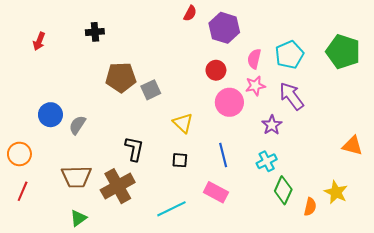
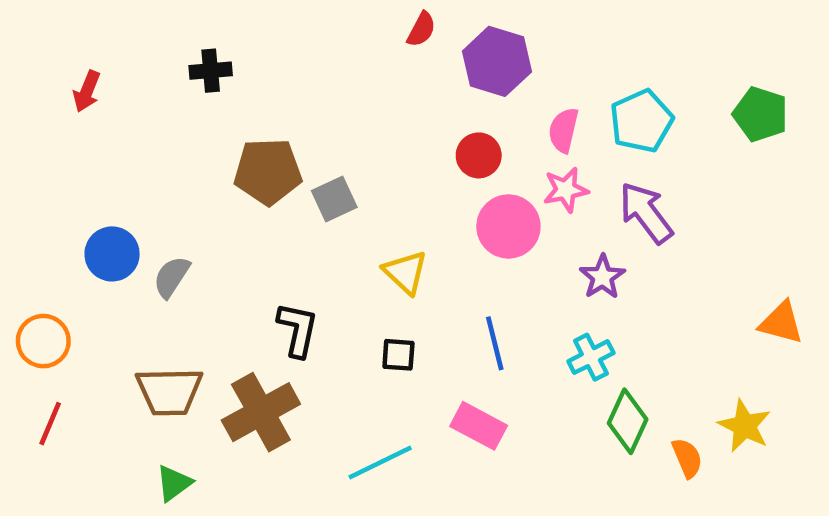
green pentagon: (343, 52) -> (761, 114), size x0.7
orange semicircle: (310, 207) -> (687, 458), turned -36

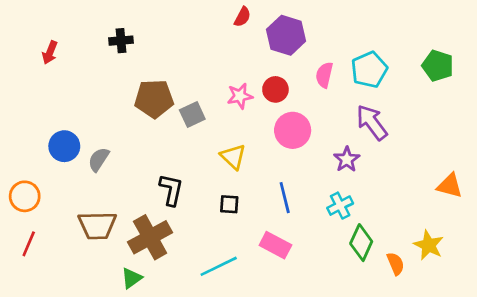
pink star: (566, 190) -> (240, 96), moved
green triangle: (174, 483) -> (132, 278), moved

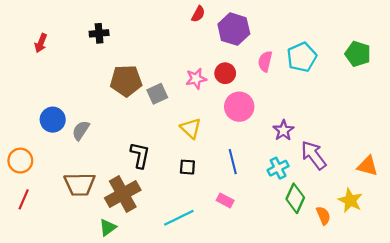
purple arrow: (372, 122) -> (314, 155), moved
orange triangle: (450, 186) -> (368, 166), moved
pink rectangle: (275, 245) -> (225, 200), size x0.7

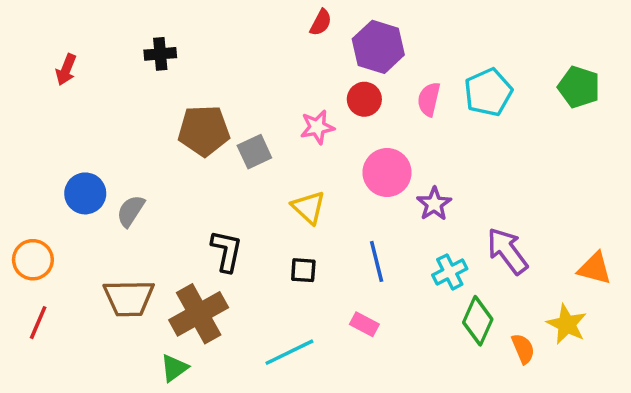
red circle: (225, 73) -> (364, 99), moved
purple star: (283, 130) -> (434, 204), moved

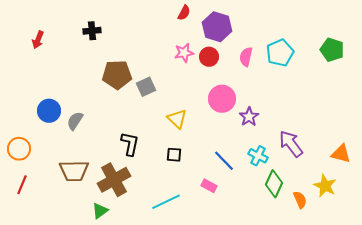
pink star: (317, 127) -> (184, 53), moved
blue line: (377, 261) -> (224, 161), moved, turned -30
cyan cross: (450, 272) -> (258, 156), turned -36

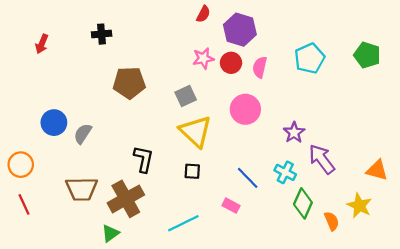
pink semicircle: (246, 57) -> (260, 67), moved
gray square: (146, 87) -> (186, 96), moved
purple star: (249, 117) -> (294, 133), moved
yellow triangle: (177, 119) -> (196, 131), size x1.5
red line: (22, 185) -> (24, 204), turned -48

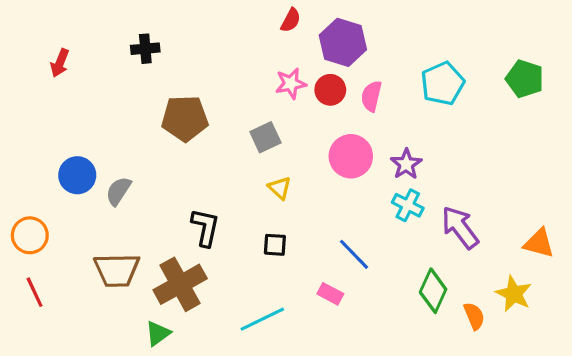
yellow triangle: (196, 131) -> (280, 188), size x0.5
purple star: (294, 133) -> (406, 164), moved
cyan cross: (285, 172) -> (408, 205), moved

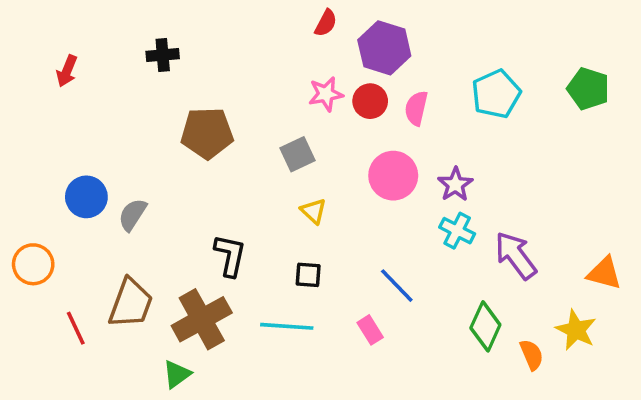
brown trapezoid: (117, 270) -> (131, 303), turned -69
red line: (35, 292) -> (76, 328), moved
pink rectangle: (330, 294) -> (370, 330), turned 30
cyan line: (262, 319) -> (287, 326), moved, turned 30

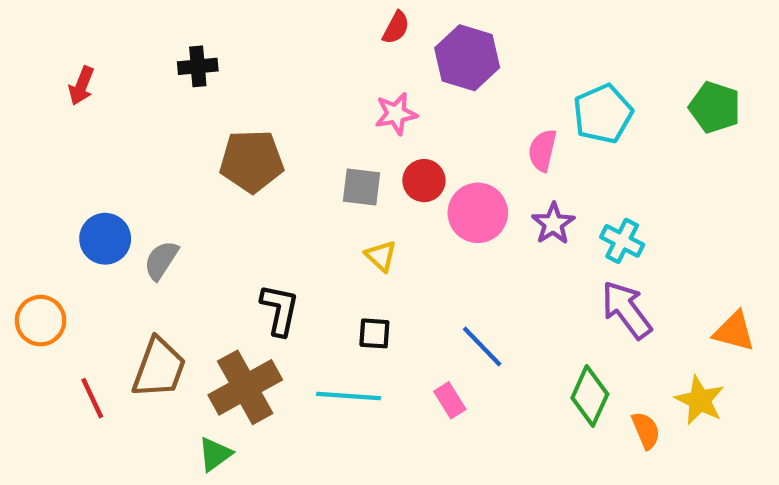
red circle: (370, 101) -> (424, 181), moved
pink semicircle: (416, 108) -> (542, 150), moved
gray square: (297, 154) -> (361, 187), turned 32
cyan cross: (457, 231) -> (622, 241), moved

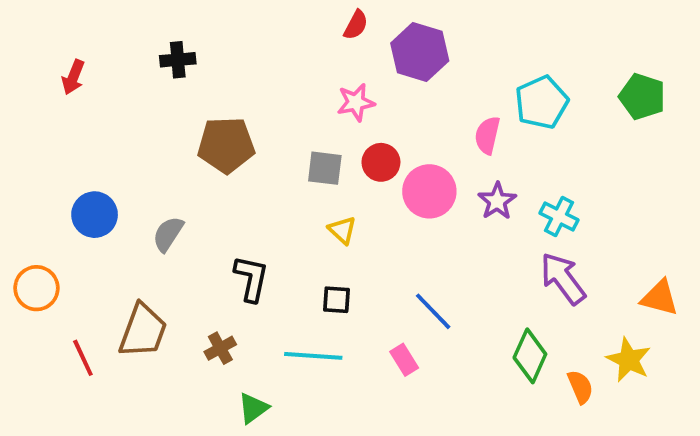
gray semicircle: (161, 260) -> (168, 234), moved
brown cross: (245, 387) -> (220, 348), size x0.5
green triangle: (215, 454) -> (253, 408), moved

